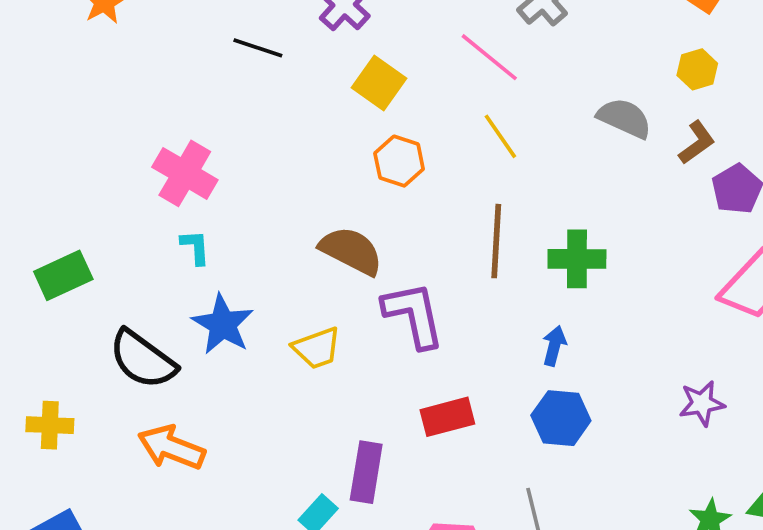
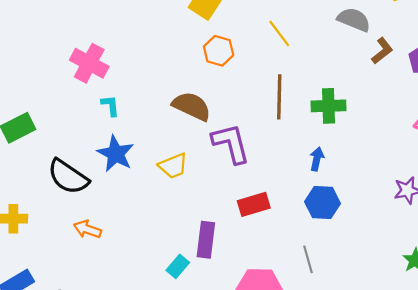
brown L-shape: (697, 143) -> (382, 51), moved
cyan L-shape: (195, 247) -> (110, 106), moved
orange arrow: (171, 447) -> (87, 229), size x0.7

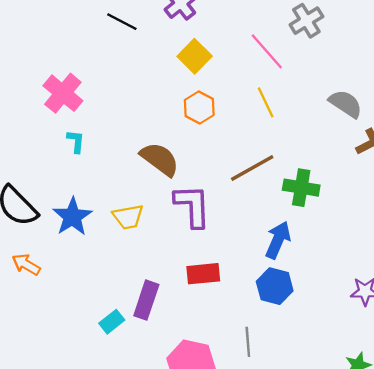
brown line: (279, 97) -> (252, 168), turned 48
blue star: (116, 154) -> (72, 217), moved
blue arrow: (317, 159) -> (278, 240), size x1.5

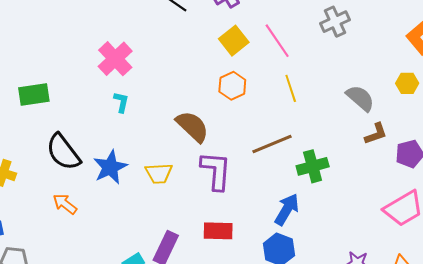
pink line: (267, 51) -> (277, 41), moved
green cross: (301, 188) -> (313, 166), turned -32

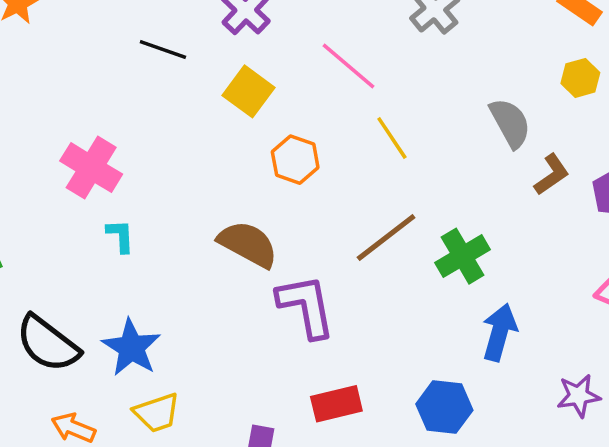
yellow square: (234, 41) -> (249, 91), moved
gray semicircle: (360, 98) -> (510, 123), turned 36
yellow trapezoid: (159, 173) -> (157, 413), moved
blue arrow: (287, 209) -> (499, 332), moved

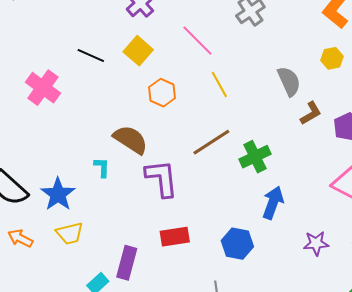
black line: (163, 49) -> (91, 55), moved
cyan L-shape: (120, 236) -> (102, 167), moved

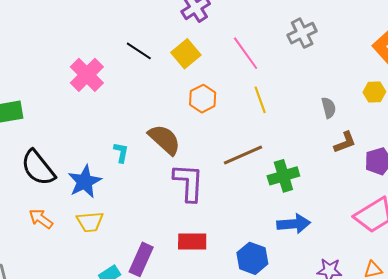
gray semicircle: (289, 81) -> (329, 108), size x0.7
cyan L-shape: (102, 167) -> (121, 152), moved
blue arrow: (273, 203) -> (294, 224), turned 56

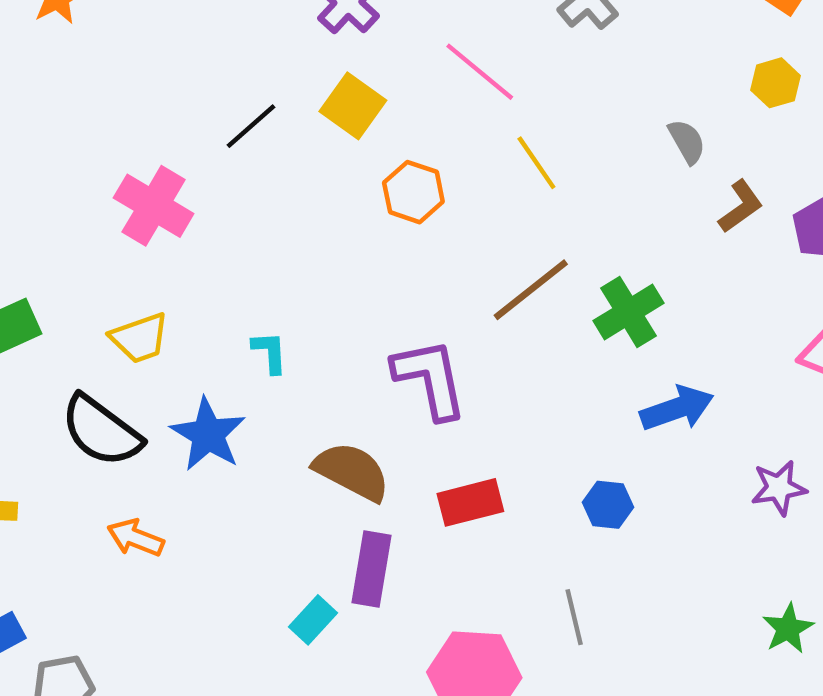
black line: (139, 51) -> (251, 126), turned -60
brown semicircle: (164, 140) -> (352, 471), moved
yellow trapezoid: (90, 222) -> (140, 338), moved
blue hexagon: (252, 258) -> (608, 505), size x0.7

